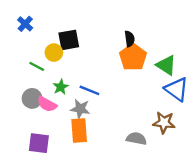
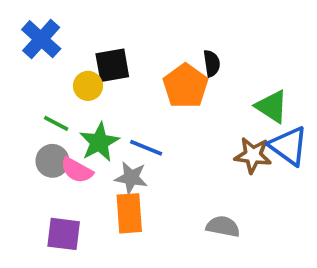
blue cross: (25, 24) -> (41, 39), size x1.5
orange pentagon: (133, 57) -> (185, 86), moved
green line: (37, 66) -> (56, 123), moved
green star: (61, 87) -> (99, 142), size x1.5
brown star: (164, 123) -> (253, 155), moved

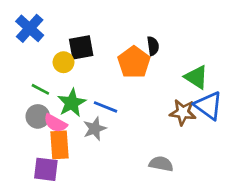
gray star: (131, 178) -> (95, 129), turned -30
orange rectangle: (129, 213) -> (59, 145), moved

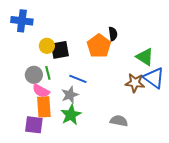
blue cross: (30, 28) -> (22, 21), turned -35
black square: (81, 47) -> (60, 50), moved
green line: (40, 89) -> (48, 73), moved, turned 48
green star: (72, 103) -> (71, 115), moved
gray circle: (38, 116) -> (34, 75), moved

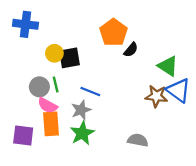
black semicircle: (113, 34) -> (131, 50), moved, turned 48
orange pentagon: (99, 46) -> (113, 32), moved
purple square: (34, 125) -> (23, 135), moved

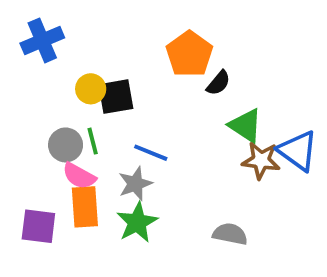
blue cross: (25, 24) -> (42, 40), turned -30
green triangle: (168, 66) -> (246, 126), moved

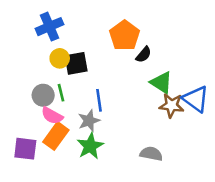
blue cross: (42, 40) -> (49, 27), moved
blue line: (151, 153) -> (99, 100), turned 60
orange rectangle: (85, 207) -> (56, 136), turned 40

